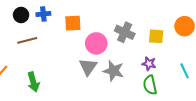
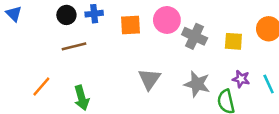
pink circle: (96, 43) -> (167, 20), moved
purple star: (149, 64) -> (241, 79), moved
gray star: (113, 71) -> (197, 84), moved

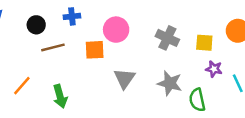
black circle: (66, 15) -> (36, 25), moved
pink circle: (167, 20) -> (116, 30), moved
orange square: (131, 25) -> (95, 50), moved
purple star: (241, 79) -> (214, 69), moved

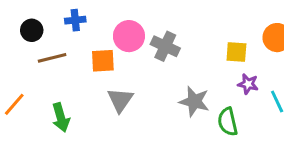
gray cross: (167, 38) -> (165, 46), moved
gray triangle: (124, 78) -> (120, 100), moved

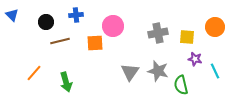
gray cross: (165, 46) -> (158, 33), moved, turned -36
gray triangle: (120, 100) -> (130, 72), moved

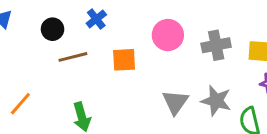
blue cross: (76, 15) -> (96, 19), turned -32
pink circle: (113, 26) -> (168, 35), moved
orange line: (34, 73) -> (20, 104), moved

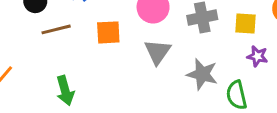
gray triangle: (175, 102) -> (158, 52), moved

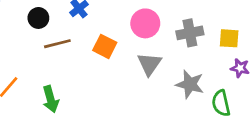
orange square: (108, 32) -> (105, 46), turned 30
green arrow: (65, 91) -> (51, 99), moved

